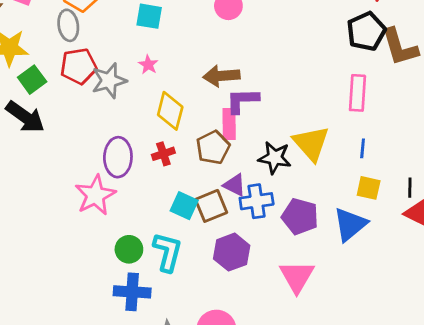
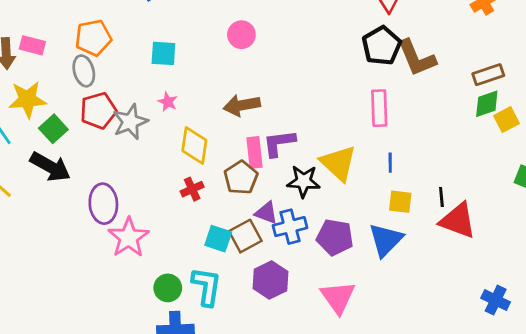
purple L-shape: (242, 101) -> (279, 143), moved
purple ellipse: (118, 157) -> (103, 204), moved

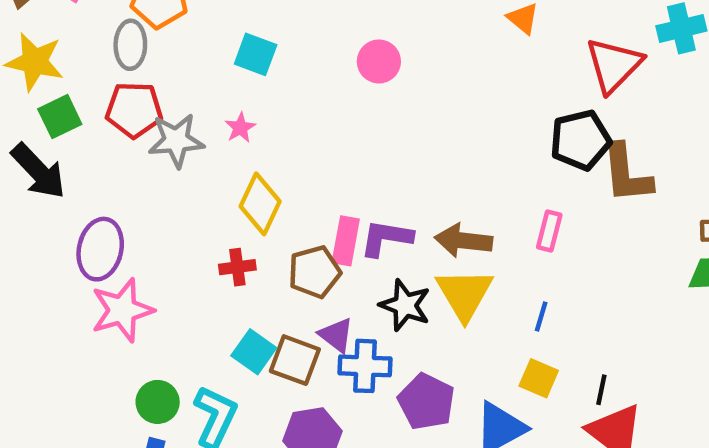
brown arrow: (242, 105) -> (463, 241), moved
pink rectangle: (379, 108) -> (549, 231), size x0.7
brown square: (245, 236) -> (295, 360), turned 32

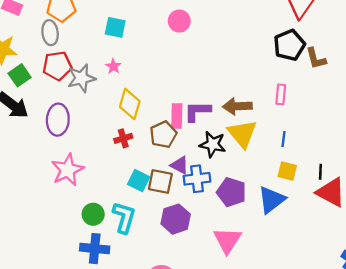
brown L-shape: (627, 174) -> (316, 59), size x0.7
purple ellipse: (100, 249) -> (58, 120), moved

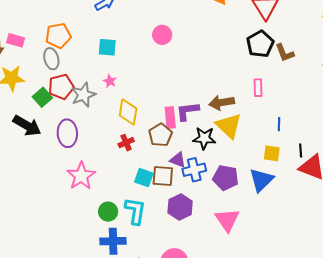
green square: (20, 75) -> (42, 97), moved
blue line: (283, 139) -> (279, 124), moved

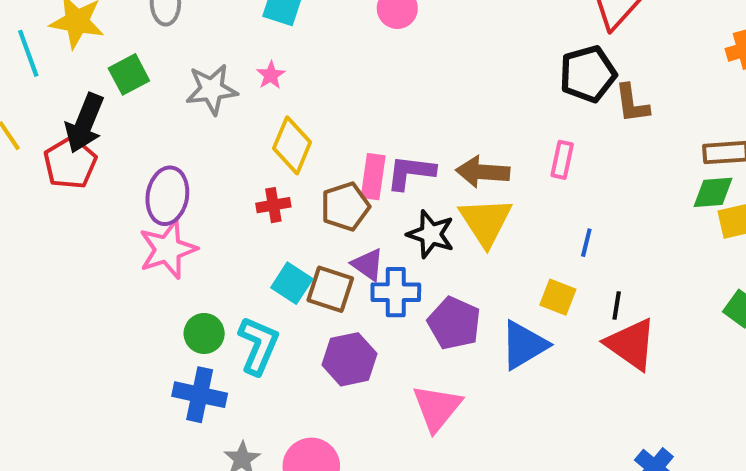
red pentagon: (61, 87) -> (70, 163), moved, turned -30
black arrow: (27, 126) -> (85, 123), turned 68
purple ellipse: (67, 133) -> (167, 196), moved

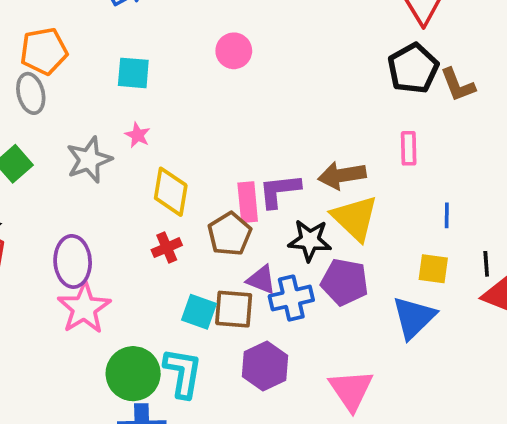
purple pentagon: (454, 323) -> (345, 282), moved
green circle: (204, 333) -> (133, 374), size x1.5

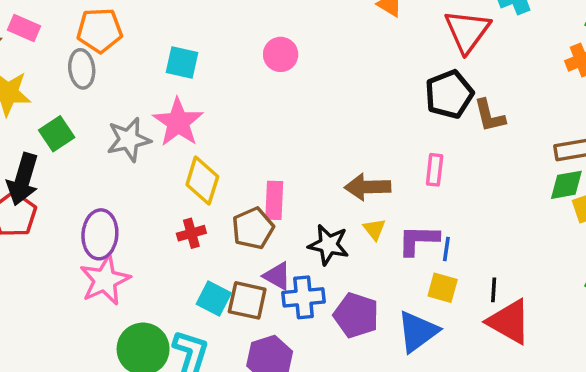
pink star: (138, 135) -> (178, 122), size x2.0
purple L-shape: (279, 191) -> (418, 240), moved
blue line: (447, 215) -> (446, 249), moved
yellow triangle: (355, 218) -> (374, 229), size x0.5
purple pentagon: (345, 282) -> (356, 315), moved

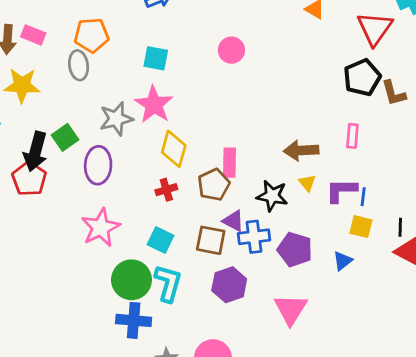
green square: (57, 134) -> (65, 137), moved
purple ellipse: (100, 234) -> (98, 165), moved
cyan square: (214, 298) -> (161, 240), moved
blue triangle: (418, 332) -> (343, 261), size x0.6

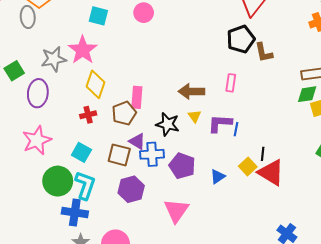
cyan square: (156, 58) -> (98, 16), moved
yellow square: (361, 227) -> (248, 167), moved, turned 30
blue cross: (134, 320) -> (75, 213), moved

